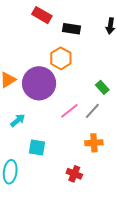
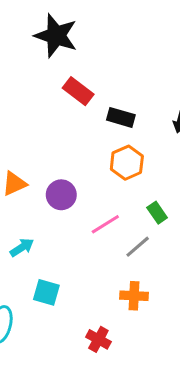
orange hexagon: (61, 58) -> (127, 163), moved
purple circle: (39, 83) -> (61, 195), size x0.6
pink line: (69, 111) -> (105, 224), moved

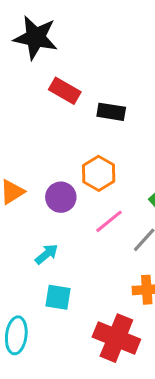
orange hexagon: (127, 163) -> (99, 173), moved
cyan arrow: (22, 247) -> (47, 254), moved
red cross: (98, 339) -> (116, 338), size x1.8

